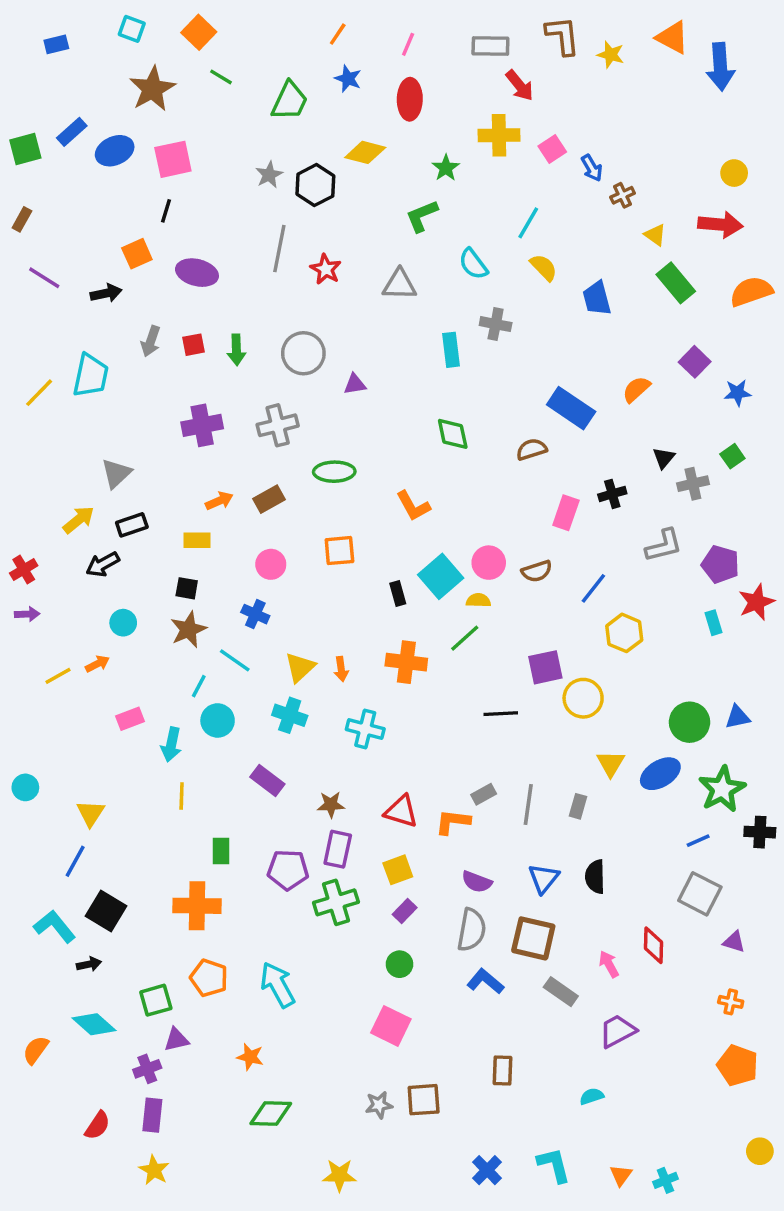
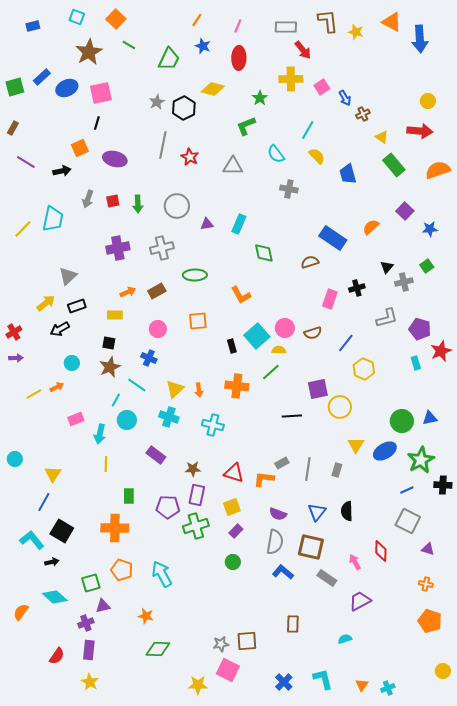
cyan rectangle: (451, 350) -> (239, 224), moved, turned 30
pink square: (391, 1026) -> (228, 670), moved

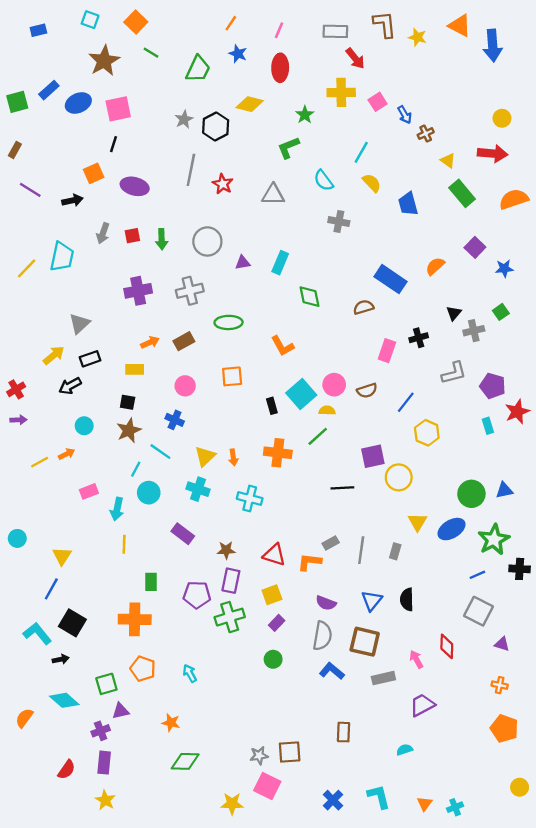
cyan arrow: (162, 574) -> (190, 673), size x0.6
gray rectangle: (327, 578) -> (383, 678), turned -48

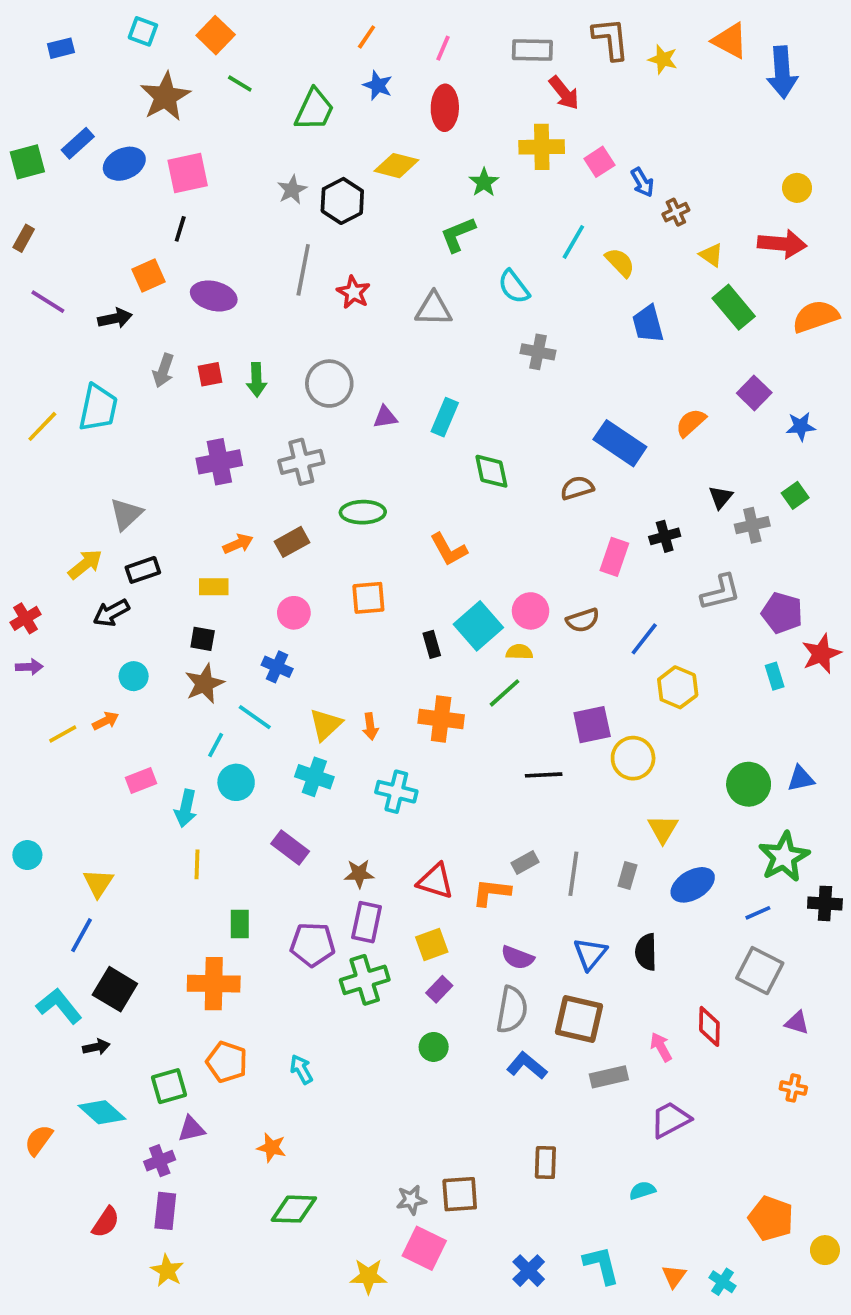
yellow semicircle: (372, 183) -> (620, 262), moved
blue ellipse: (452, 529) -> (693, 885), moved
orange pentagon: (504, 729) -> (771, 1218), moved
cyan cross: (455, 807) -> (722, 1282), turned -35

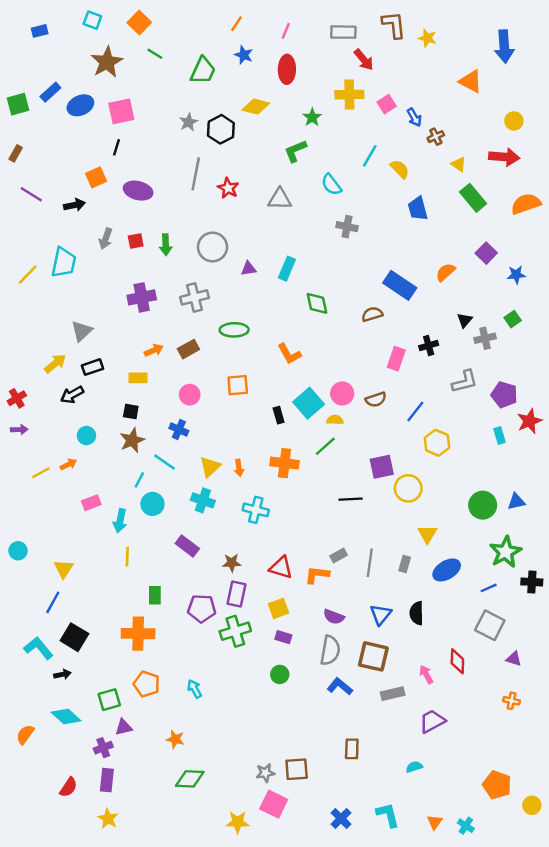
orange triangle: (730, 41) -> (471, 81), moved
purple rectangle: (439, 989) -> (283, 637), turned 63

